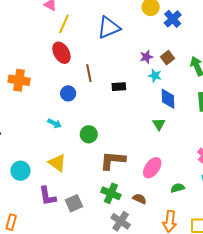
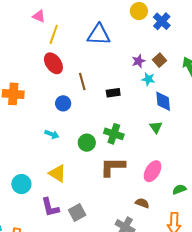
blue triangle: (109, 28) -> (99, 35), turned 30
green cross: (111, 193) -> (114, 134), moved

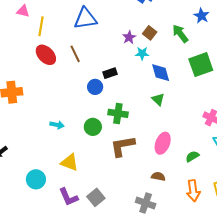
brown line: (82, 82) -> (75, 54), moved
blue circle: (63, 103) -> (95, 87), moved

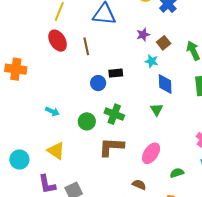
purple star: (129, 37) -> (143, 35), moved

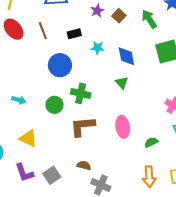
cyan star: (151, 61) -> (98, 48), moved
black rectangle: (116, 73) -> (74, 34), moved
blue circle: (98, 83) -> (60, 65), size x1.5
pink ellipse: (151, 153) -> (123, 127), turned -35
brown semicircle: (139, 185) -> (84, 165), moved

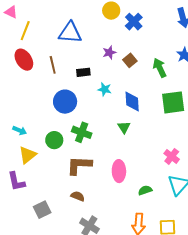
yellow triangle: (28, 138) -> (28, 155), moved, turned 48
brown semicircle: (84, 165) -> (78, 196), moved
purple L-shape: (24, 173) -> (16, 181), moved

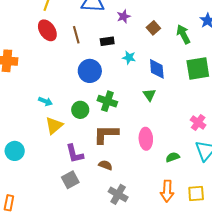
purple star: (109, 52) -> (124, 16), moved
purple L-shape: (16, 181) -> (75, 154), moved

